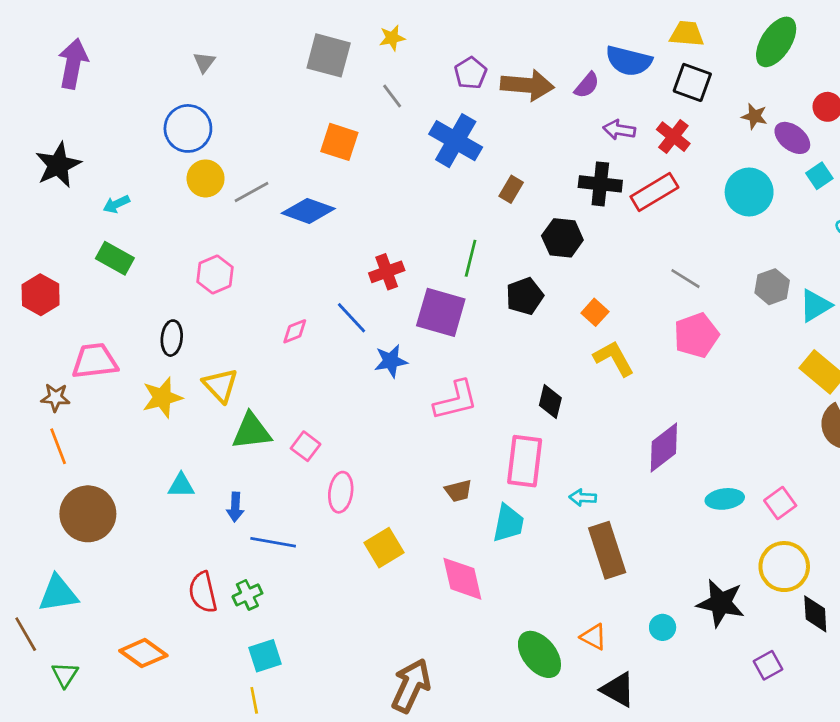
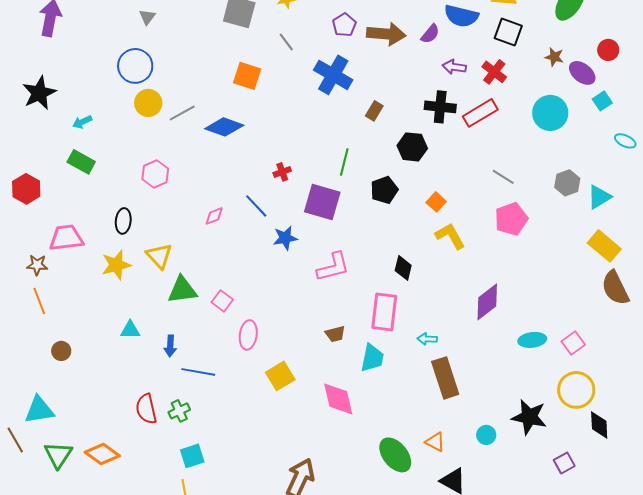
red cross: (387, 272) -> (282, 172), size x0.7
brown circle: (88, 514) -> (61, 351), size x0.5
green triangle: (65, 675) -> (58, 455), moved, size x1.4

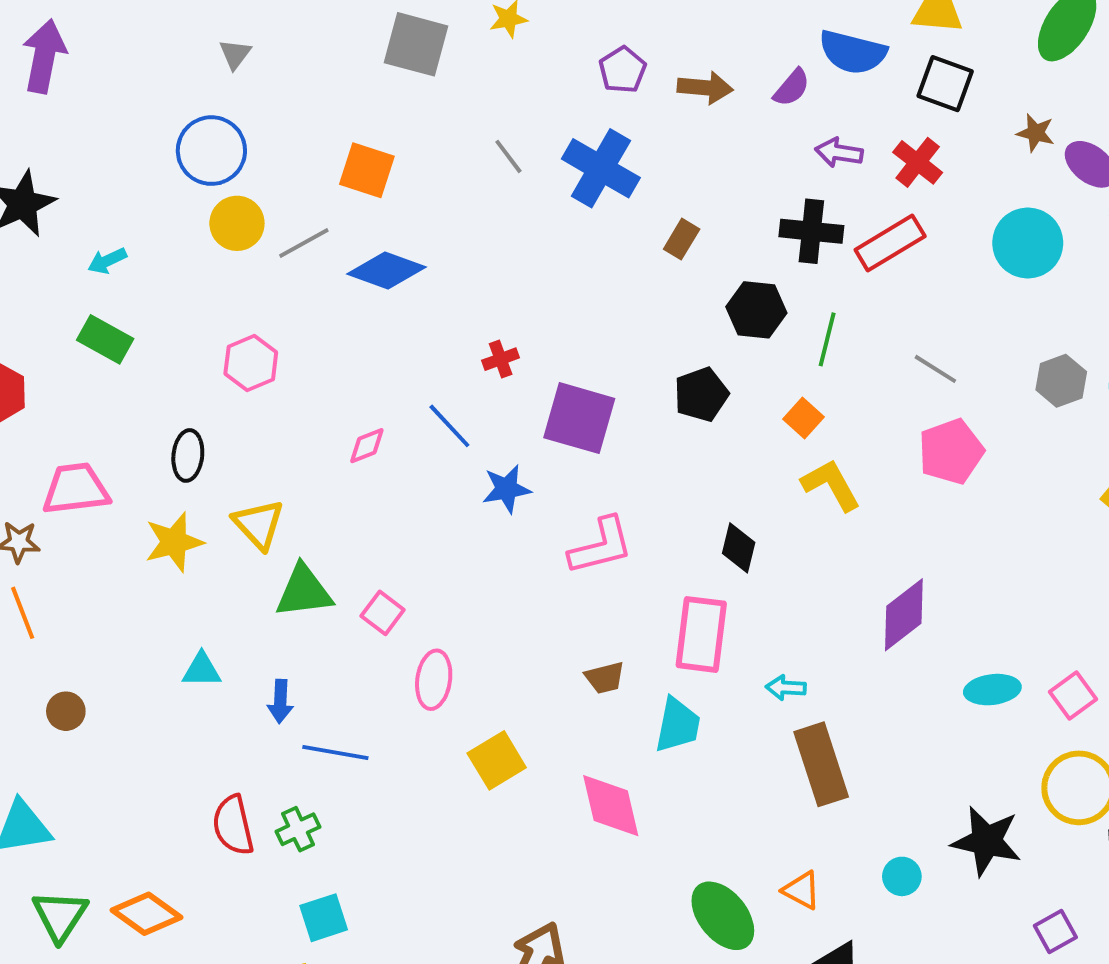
brown arrow: (386, 34) -> (705, 88), size x0.7
gray line: (286, 42) -> (508, 156), moved
orange square: (247, 76) -> (367, 170), moved
green line: (344, 162) -> (827, 339), moved

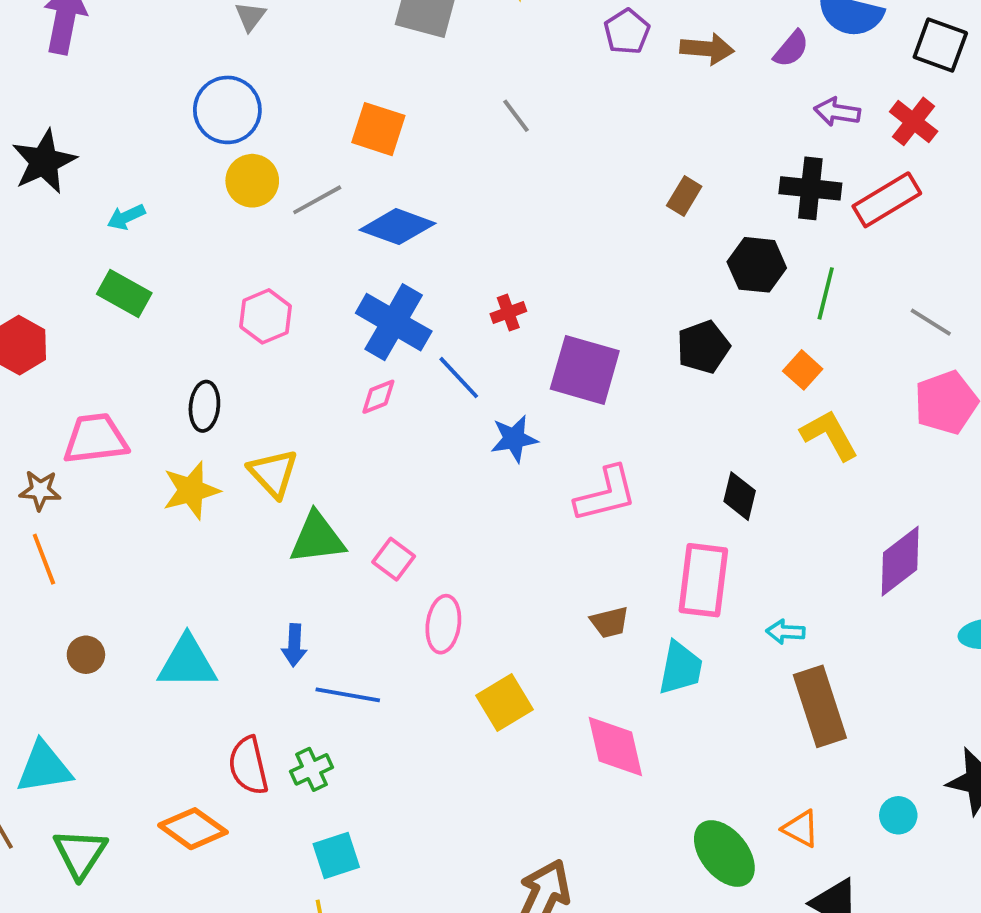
blue cross: (601, 168) -> (394, 322), moved
cyan triangle: (202, 670) -> (187, 662), moved, size x1.6
orange diamond: (147, 914) -> (193, 829), moved

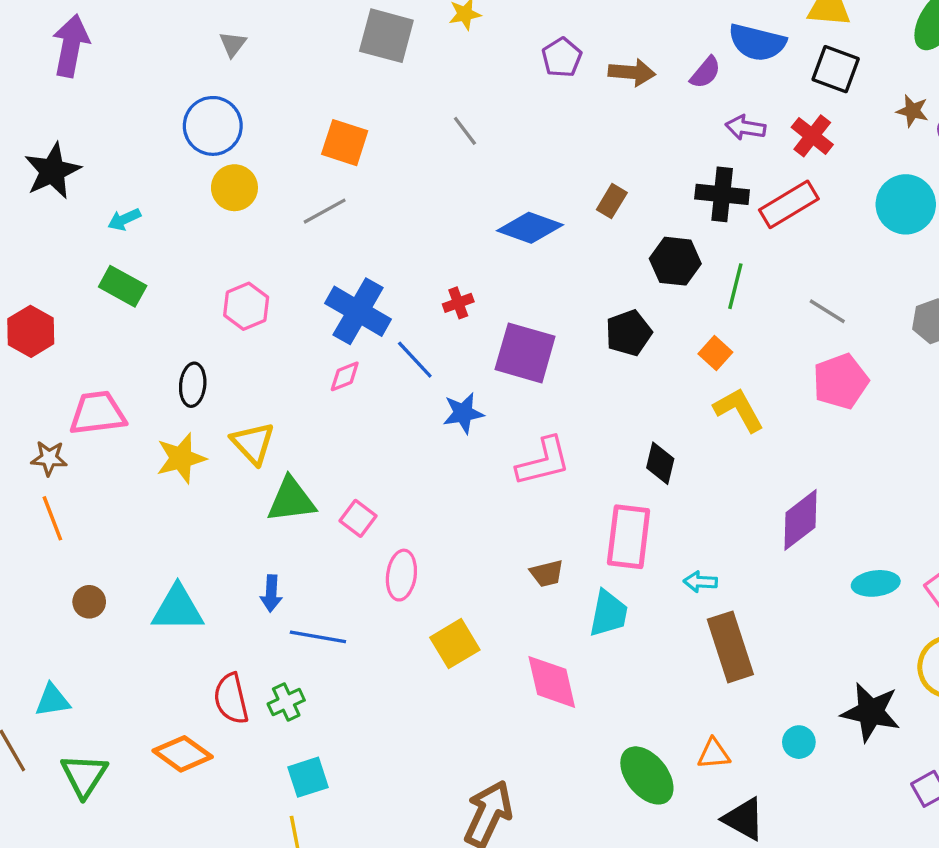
gray line: (317, 200) -> (325, 211), moved
blue diamond: (397, 227) -> (530, 228), moved
cyan triangle: (44, 768) -> (52, 700), size x0.7
orange triangle: (801, 829) -> (714, 754), turned -33

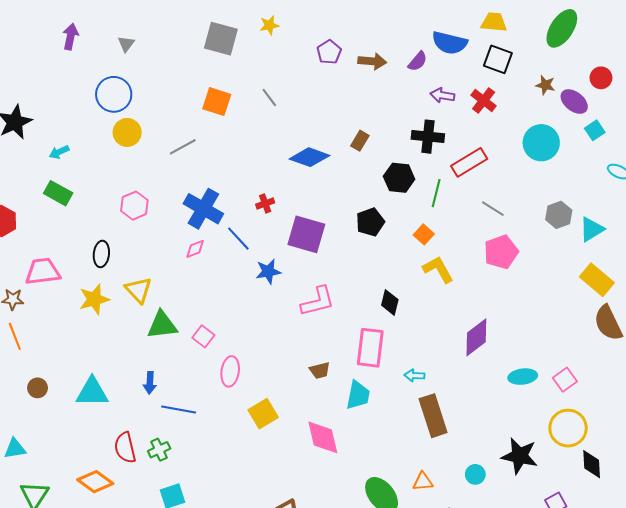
purple arrow: (71, 46) -> (70, 37), moved, size x0.7
orange square: (345, 143) -> (217, 102), moved
red rectangle: (789, 204) -> (469, 162), moved

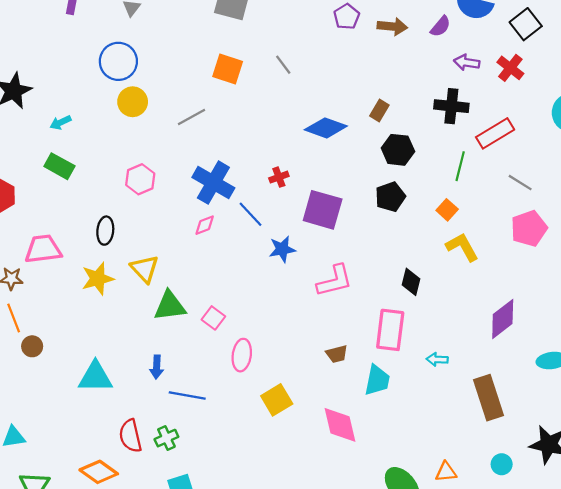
black square: (498, 59) -> (526, 24), turned 32
black hexagon: (399, 178) -> (398, 150), moved
brown circle: (38, 388) -> (32, 346), moved
brown rectangle: (433, 416) -> (489, 398), moved

